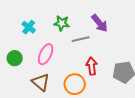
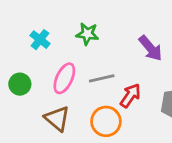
purple arrow: (100, 23) -> (150, 48), moved
gray line: (81, 39) -> (102, 78), moved
red arrow: (92, 66) -> (130, 96), turned 42

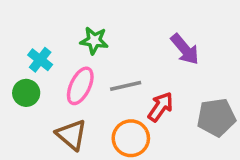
green star: (87, 34) -> (94, 41), moved
cyan cross: (40, 40) -> (40, 60), moved

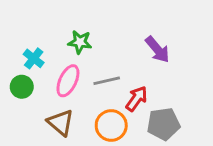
gray pentagon: (216, 117) -> (163, 124), moved

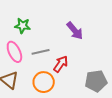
pink ellipse: (68, 81) -> (14, 52), turned -50
gray pentagon: (163, 124) -> (96, 81), moved

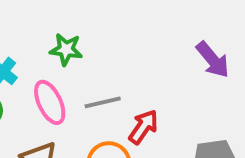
purple arrow: (75, 31) -> (213, 60), moved

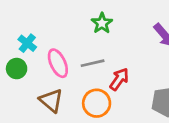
green star: (66, 49) -> (102, 23), moved, turned 30

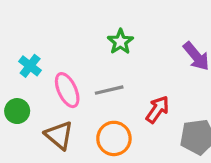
green circle: (17, 69) -> (17, 111), moved
red arrow: (119, 79) -> (157, 109), moved

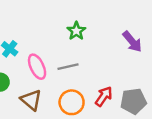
red arrow: (157, 109) -> (104, 96), moved

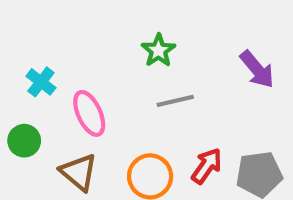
gray line: (68, 67) -> (175, 101), moved

